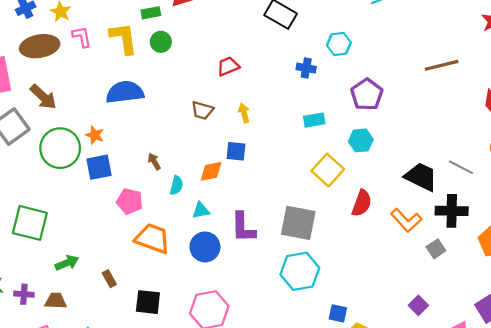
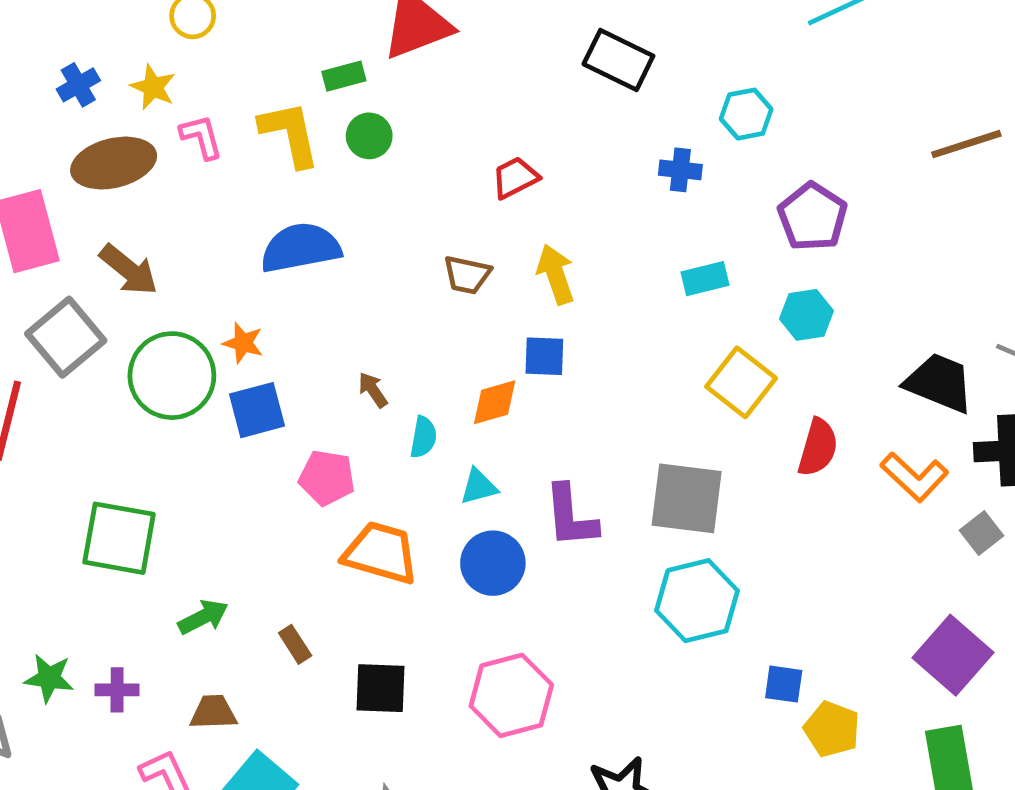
yellow arrow: (244, 113) -> (556, 274), size x1.4
brown trapezoid: (56, 301) -> (213, 712), moved
purple square: (418, 305) -> (953, 655), size x1.8

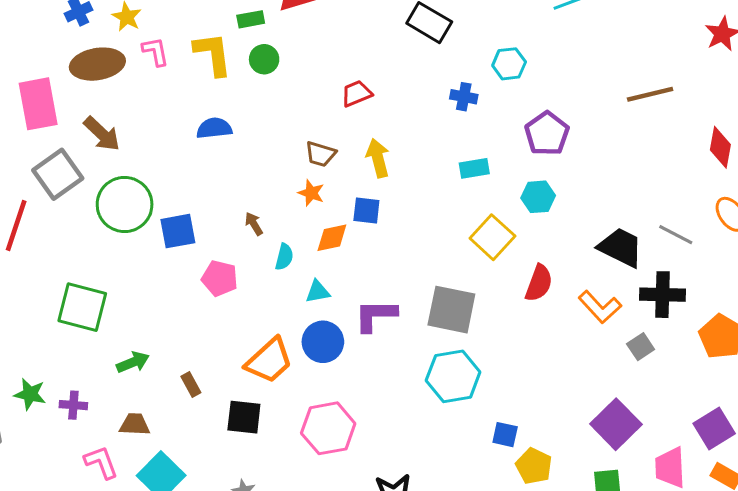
blue semicircle: (301, 248) -> (214, 128), size x0.7
orange star: (243, 343) -> (311, 193), moved
purple L-shape: (571, 516) -> (376, 315), turned 90
orange trapezoid: (381, 553) -> (269, 361), moved, turned 117

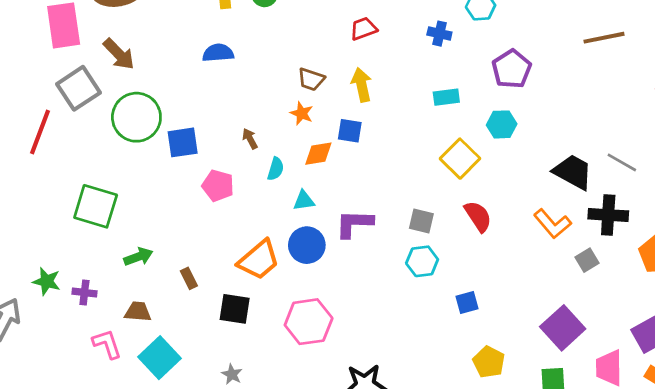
red trapezoid: (356, 94) -> (363, 29), moved
red semicircle: (539, 283) -> (478, 216), moved, turned -56
gray square: (451, 310) -> (421, 221), size x0.6
cyan hexagon: (453, 376) -> (422, 261), moved, size x0.7
blue square: (505, 435) -> (467, 303), moved, turned -30

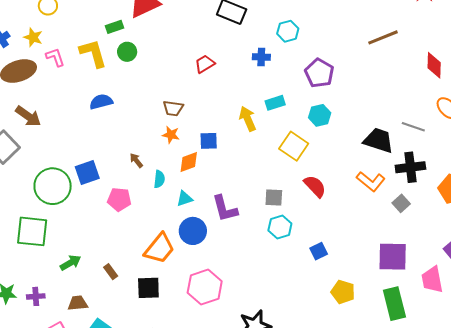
yellow arrow: (362, 85) -> (248, 119), moved
green circle: (136, 117) -> (53, 186), moved
purple L-shape: (354, 224) -> (225, 209), turned -96
purple square: (563, 328) -> (393, 257), turned -36

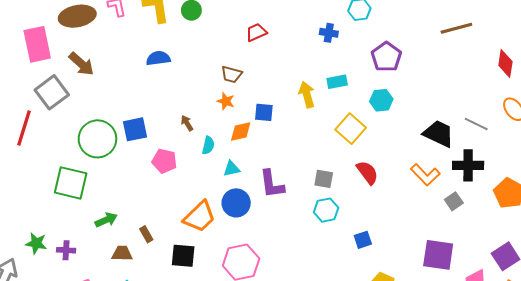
red trapezoid: (205, 64) -> (256, 32), moved
brown trapezoid: (78, 303) -> (122, 253), moved

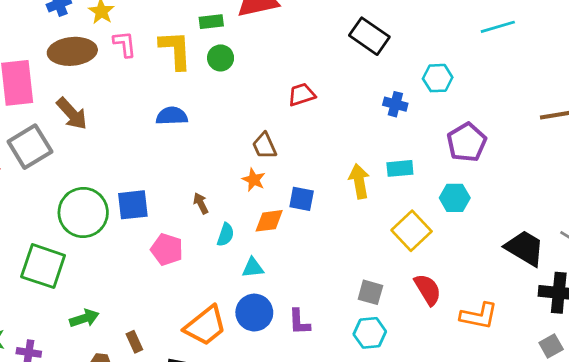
brown trapezoid: (232, 74) -> (264, 146), turned 45
orange L-shape: (425, 175) -> (479, 316), moved, turned -40
purple L-shape: (272, 184) -> (299, 322), moved, size x0.7
gray square: (454, 201) -> (551, 346), moved

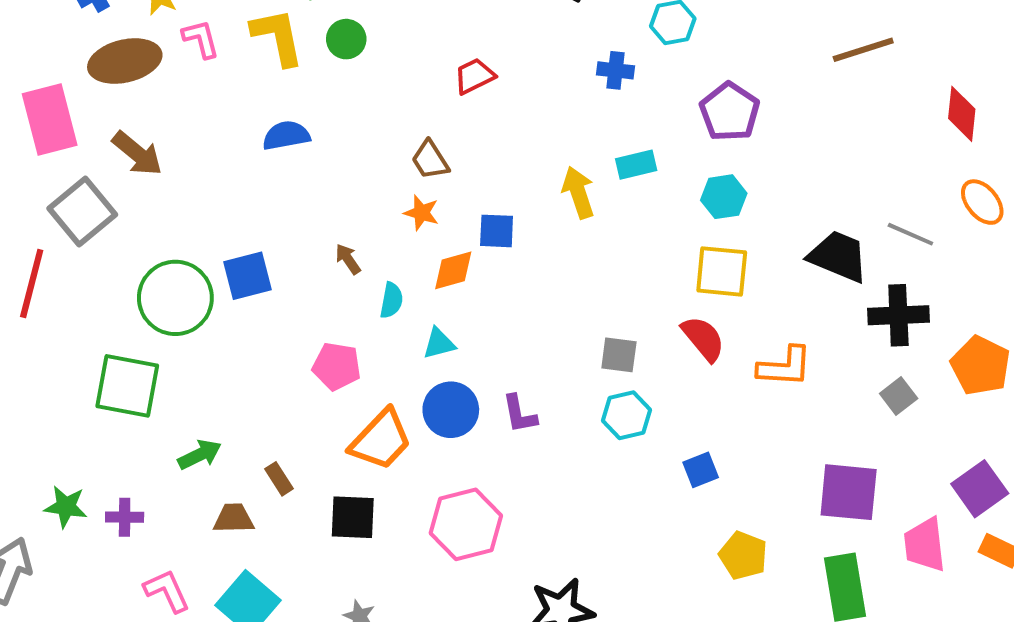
yellow square: (412, 231) -> (722, 271), moved, turned -33
pink pentagon: (167, 249) -> (337, 366), moved

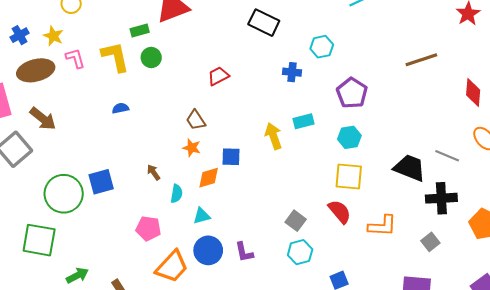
blue semicircle: (286, 136) -> (120, 108), size x0.7
gray square: (619, 355) -> (296, 221), turned 30
gray square: (899, 396) -> (430, 242), moved

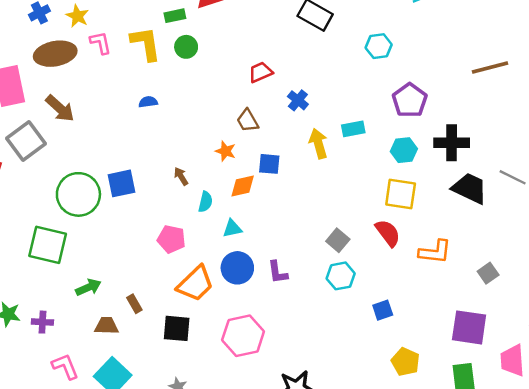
blue cross: (292, 72) -> (298, 100), moved, turned 30
brown trapezoid: (196, 120) -> (248, 121), moved
black cross: (441, 198) -> (452, 143), moved

